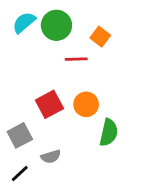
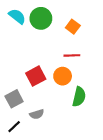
cyan semicircle: (24, 22) -> (17, 16), turned 78
red line: (76, 59) -> (72, 55), moved

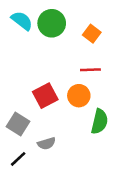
gray square: (14, 99) -> (18, 124), turned -30

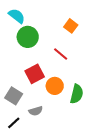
green circle: (52, 23) -> (28, 37), moved
red line: (90, 70) -> (61, 54), moved, turned 42
orange circle: (79, 96) -> (55, 86), moved

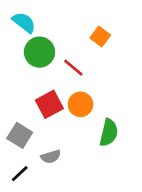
red line: (61, 54) -> (73, 68), moved
orange circle: (55, 86) -> (80, 104), moved

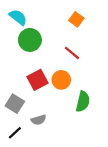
orange square: (100, 37) -> (76, 19), moved
red line: (73, 68) -> (72, 53), moved

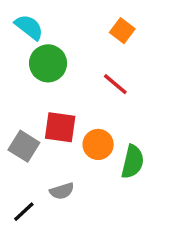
red square: (37, 80) -> (60, 127), turned 36
orange circle: (61, 80) -> (98, 144), moved
gray square: (15, 104) -> (24, 146), moved

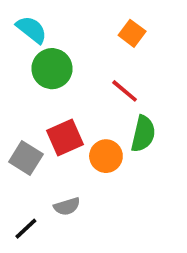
red square: (60, 127) -> (65, 138), turned -32
green semicircle: (133, 162) -> (143, 134), moved

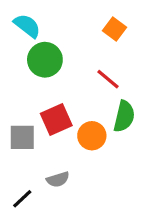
gray square: (26, 158) -> (22, 137), turned -32

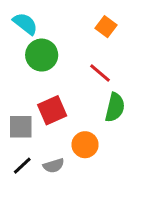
orange circle: (92, 136) -> (85, 145), moved
black line: (22, 199) -> (22, 166), moved

